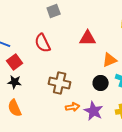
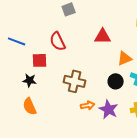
red square: (15, 62) -> (40, 60), moved, turned 35

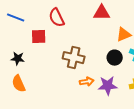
black star: (30, 80) -> (18, 59), moved
orange semicircle: (30, 106) -> (19, 84), moved
purple star: (109, 109) -> (108, 86), turned -30

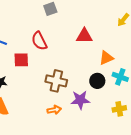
orange arrow: (87, 82) -> (54, 110), moved
purple star: (108, 86) -> (80, 100), moved

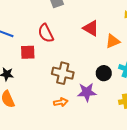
red triangle: (84, 36) -> (91, 28), turned 30
orange triangle: (106, 58) -> (113, 41), moved

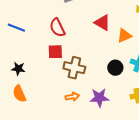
red square: (28, 52) -> (55, 52), moved
purple star: (87, 92) -> (99, 98), moved

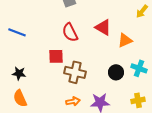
red semicircle: (57, 28) -> (70, 32), moved

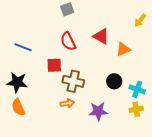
blue line: (17, 32) -> (23, 47), moved
cyan cross: (139, 68) -> (137, 89), moved
black star: (19, 73) -> (17, 82), size x1.5
orange arrow: (73, 101) -> (67, 103), moved

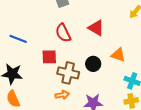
orange triangle: (123, 49) -> (118, 55), moved, turned 42
black circle: (114, 81) -> (93, 64), moved

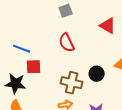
red triangle: (96, 28) -> (108, 26), moved
red square: (49, 57) -> (34, 67), moved

